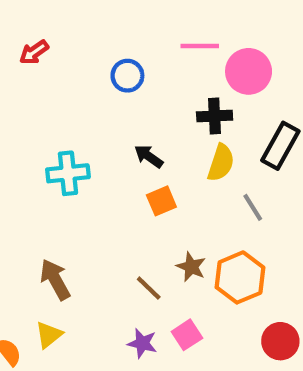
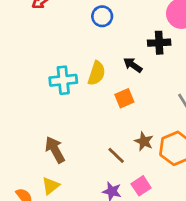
black arrow: (149, 156) -> (133, 65), moved
yellow semicircle: (221, 163) -> (97, 73), moved

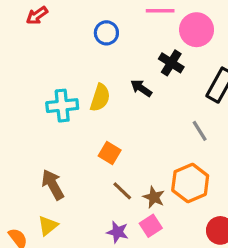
black cross: (159, 43) -> (171, 63), turned 35
orange square: (124, 98) -> (110, 153), moved, turned -36
brown star: (144, 141) -> (154, 197), moved

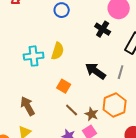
black arrow: (141, 88) -> (96, 71), moved, size x1.5
gray line: (200, 131) -> (121, 72), turned 48

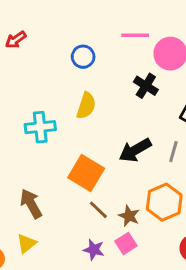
yellow semicircle: (58, 51) -> (86, 106), moved
black arrow: (96, 71) -> (135, 150), turned -65
orange square: (64, 86) -> (86, 173), size x1.6

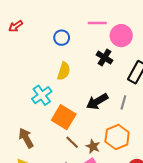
cyan cross: (40, 127) -> (42, 95), moved, turned -30

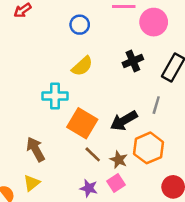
black cross: (104, 58) -> (133, 61), moved, turned 35
yellow semicircle: (64, 71) -> (82, 66), turned 30
cyan cross: (42, 95) -> (55, 96), turned 36
black arrow: (97, 101) -> (124, 121), moved

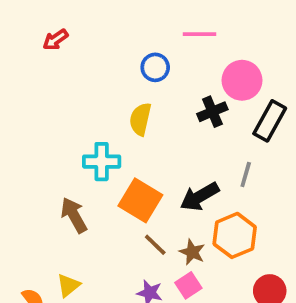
pink circle: (154, 22) -> (242, 80), moved
blue circle: (80, 25) -> (155, 67), moved
yellow semicircle: (82, 66) -> (140, 119), turned 145
brown arrow: (36, 149) -> (74, 215), moved

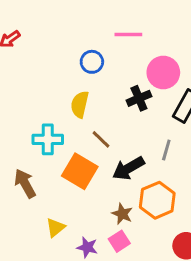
brown line: (155, 245) -> (101, 139), moved
yellow triangle: (68, 285) -> (55, 228), moved

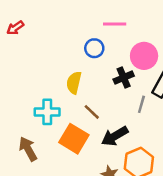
blue circle: (92, 62) -> (94, 48), moved
gray line: (166, 150) -> (141, 104), moved

